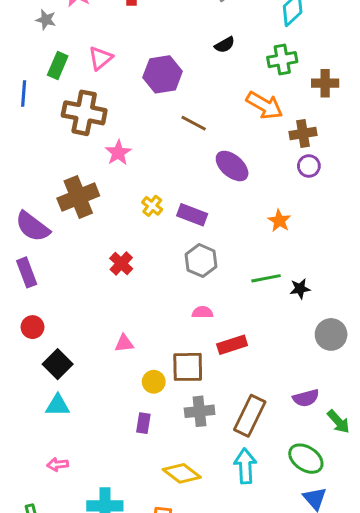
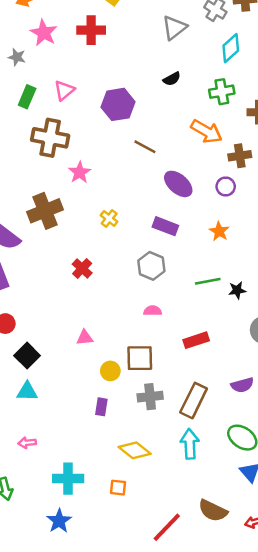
purple circle: (309, 166) -> (226, 186), moved
purple rectangle: (192, 215) -> (165, 226), moved
red rectangle: (232, 345) -> (196, 340), moved

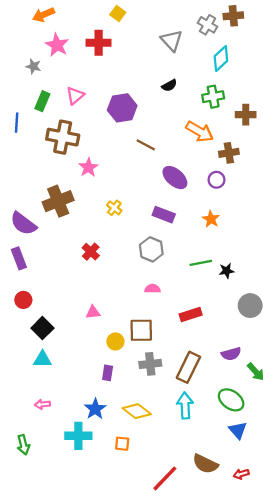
gray triangle: (174, 28) -> (172, 41), turned -35
blue star: (59, 521) -> (95, 409), moved

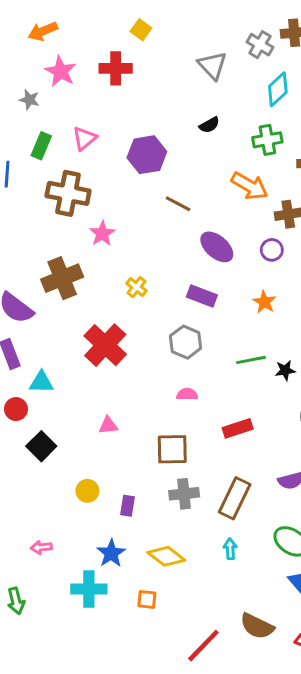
red cross: (91, 252) -> (105, 345), size x1.8
yellow circle: (115, 341) -> (87, 491), moved
cyan triangle: (42, 359) -> (41, 382), moved
cyan arrow: (185, 405) -> (230, 549), size x0.6

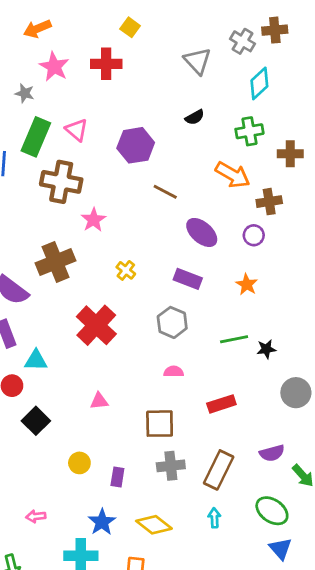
pink triangle: (84, 138) -> (77, 130), turned -40
green rectangle: (41, 146) -> (36, 137), size x1.5

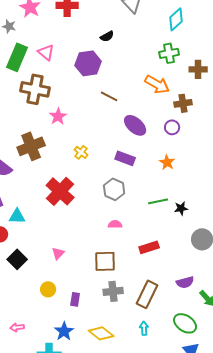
black semicircle: (195, 117) -> (107, 36), moved
pink triangle: (99, 401) -> (58, 253), moved, turned -40

